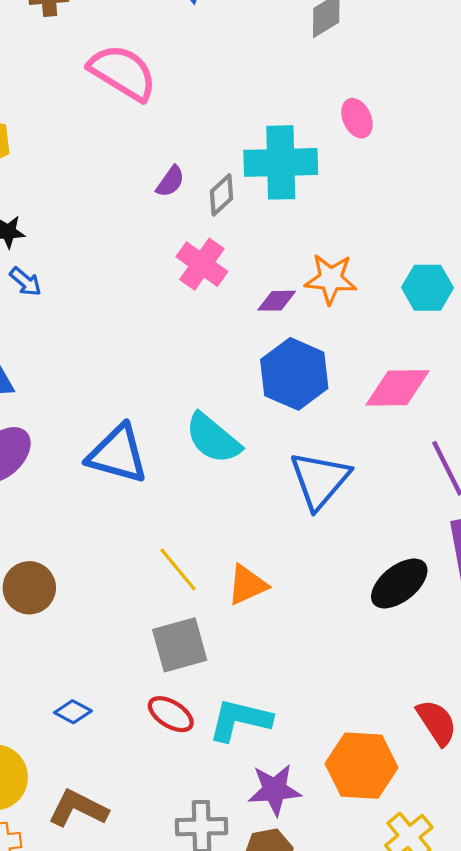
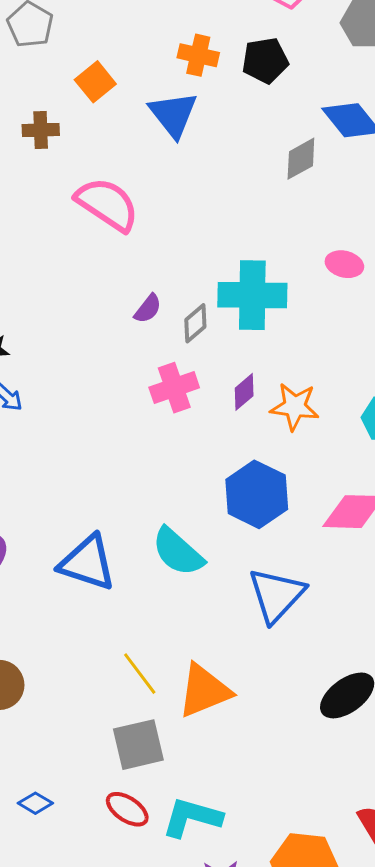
pink ellipse: (357, 118) -> (344, 264), moved, turned -54
pink cross: (202, 264) -> (174, 388), turned 33
purple diamond: (277, 301) -> (244, 392), moved, turned -42
orange triangle: (247, 585) -> (204, 691), size x1.4

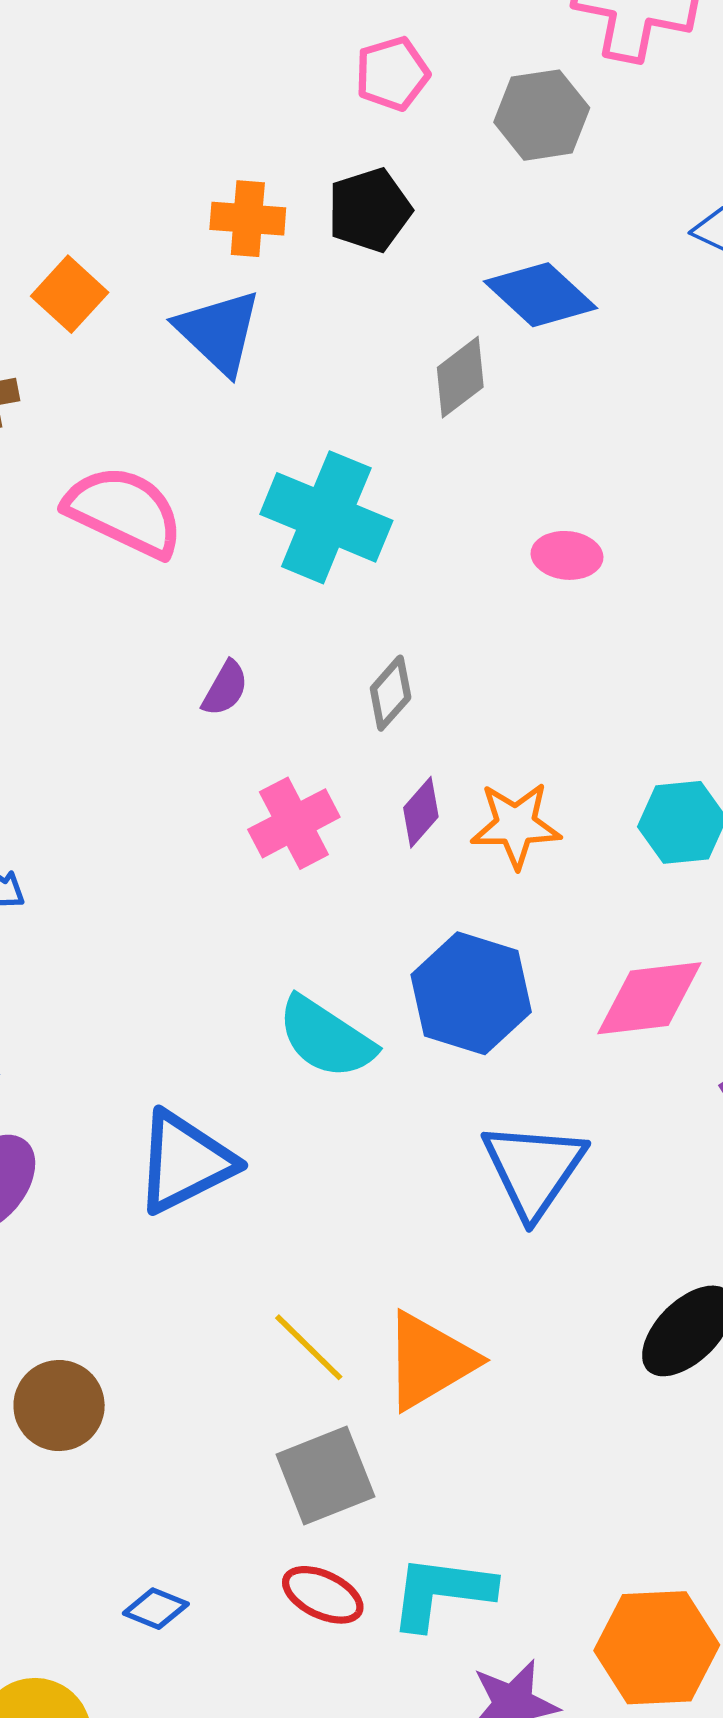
cyan cross: (252, 295) -> (326, 517), moved, turned 30
gray diamond: (195, 323) -> (391, 693), moved
cyan semicircle: (178, 552) -> (326, 1038), moved
blue triangle: (87, 563) -> (185, 1162), turned -36

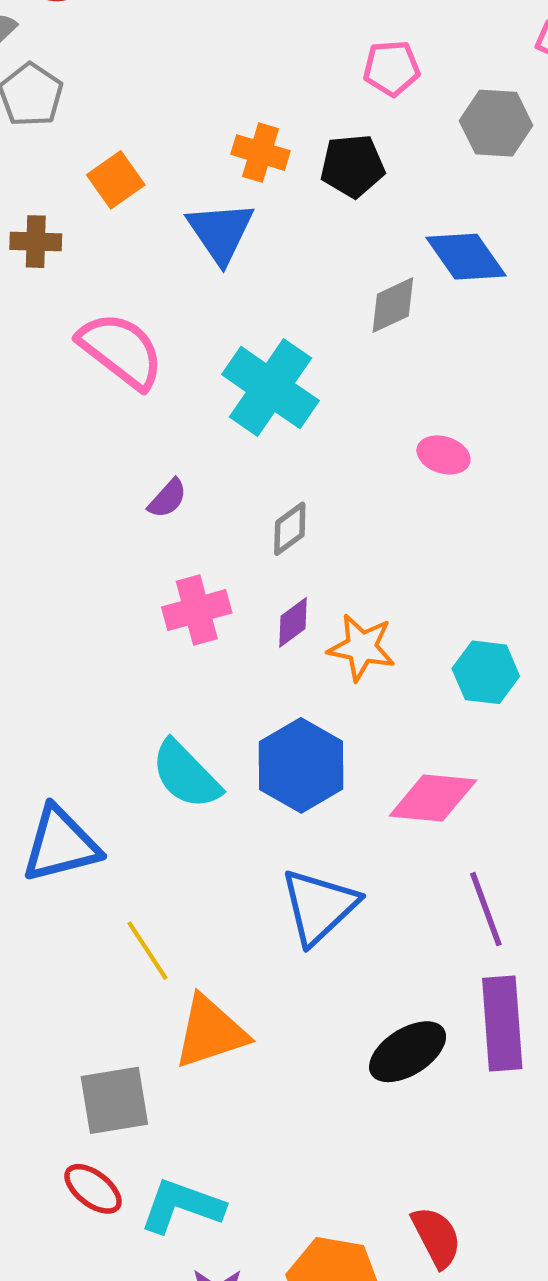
yellow line: (309, 1347) -> (147, 951), moved

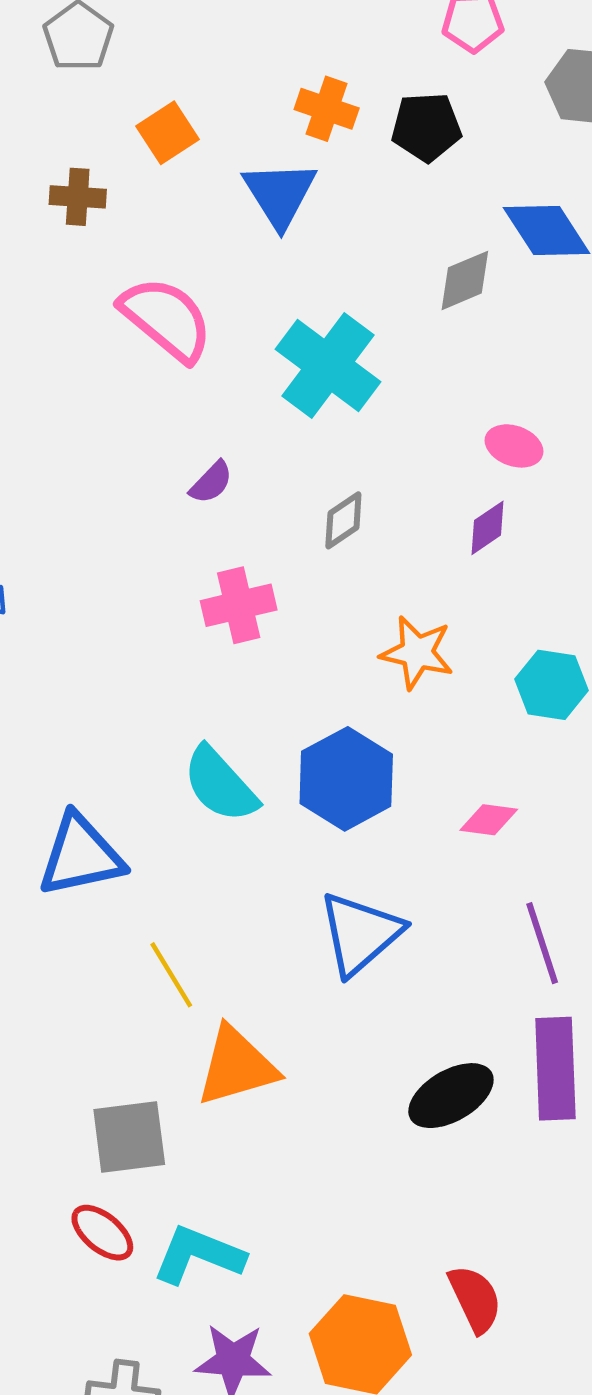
purple diamond: (293, 622) -> (488, 528), moved
pink diamond: (433, 798) -> (489, 820), size x0.6

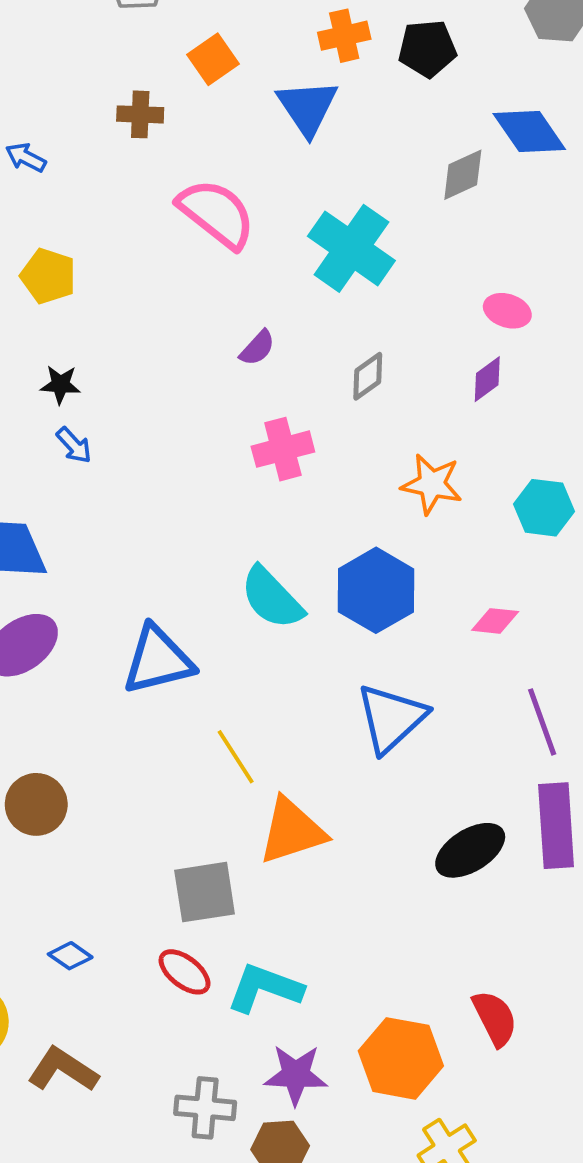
orange cross: (327, 109) -> (344, 36), turned -30

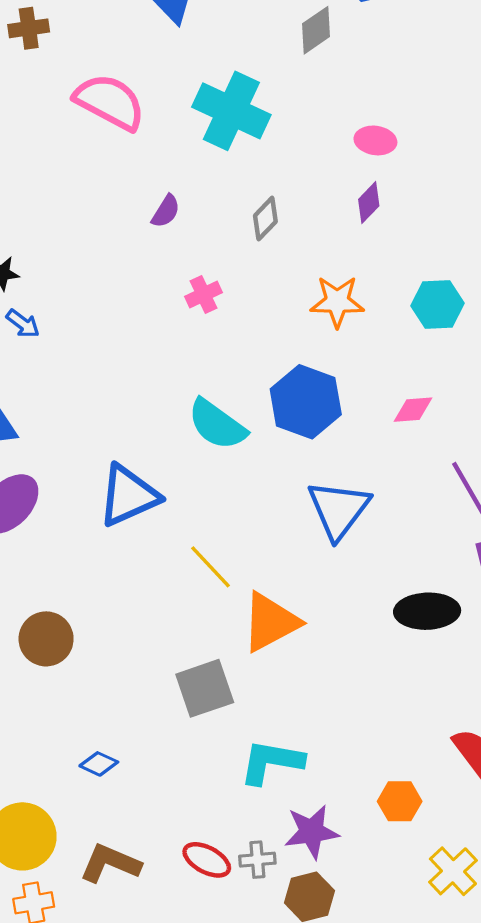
pink cross: (283, 449) -> (204, 294), size x0.7
black ellipse: (470, 850) -> (427, 611), turned 40
red ellipse: (185, 972) -> (207, 860), moved
orange hexagon: (401, 1058) -> (400, 801), size x0.6
gray cross: (205, 1108) -> (257, 860), moved, size x0.7

